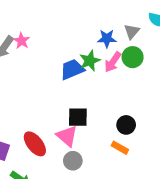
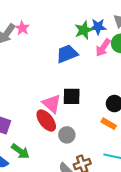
green star: (90, 61) -> (84, 30), moved
pink triangle: (67, 136) -> (52, 104), moved
red ellipse: (35, 144) -> (46, 121), moved

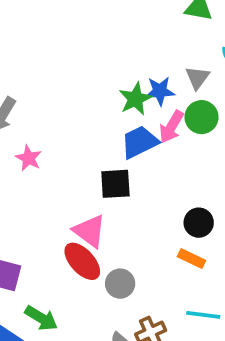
pink star: (22, 28) -> (29, 158), moved
blue trapezoid: (67, 54) -> (140, 142), moved
black square: (72, 96) -> (115, 184), moved

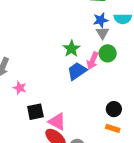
blue star: (160, 91) -> (101, 20), moved
black square: (115, 184) -> (35, 112), moved

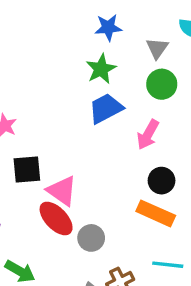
blue star: (101, 20) -> (108, 27), moved
pink arrow: (93, 61) -> (148, 135), moved
orange rectangle: (113, 128) -> (156, 213), size x1.5

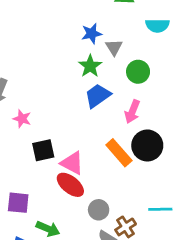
gray triangle: (157, 48) -> (114, 47), moved
black circle: (162, 181) -> (147, 145), size x1.5
orange rectangle: (156, 213) -> (119, 153), moved, turned 32
gray circle: (91, 238) -> (99, 210), moved

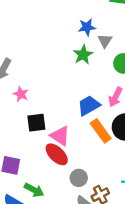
blue trapezoid: (98, 96) -> (89, 106), moved

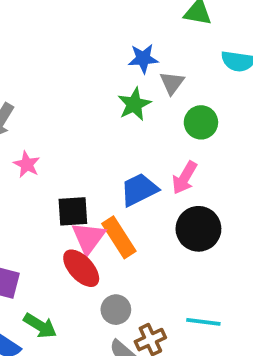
black square: (36, 123) -> (73, 211), moved
orange rectangle: (101, 131) -> (119, 237), moved
pink triangle: (60, 136) -> (88, 238), turned 30

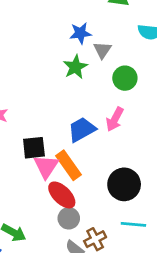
black circle: (198, 229) -> (124, 184), moved
red ellipse: (81, 268) -> (62, 195), moved

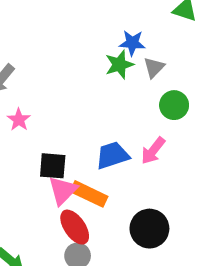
green star: (75, 67) -> (119, 65), moved
orange rectangle: (68, 165) -> (89, 194), turned -40

